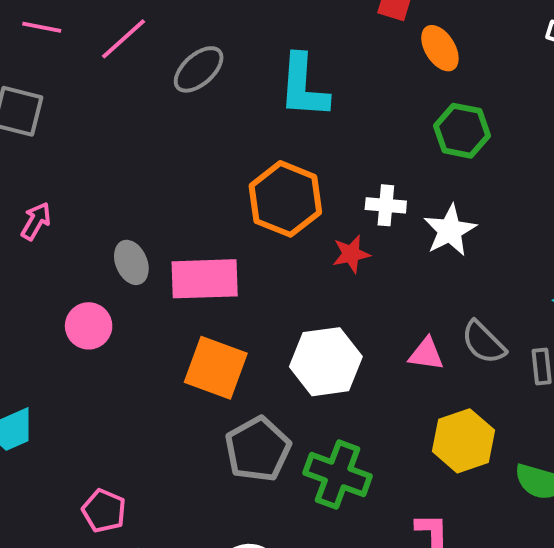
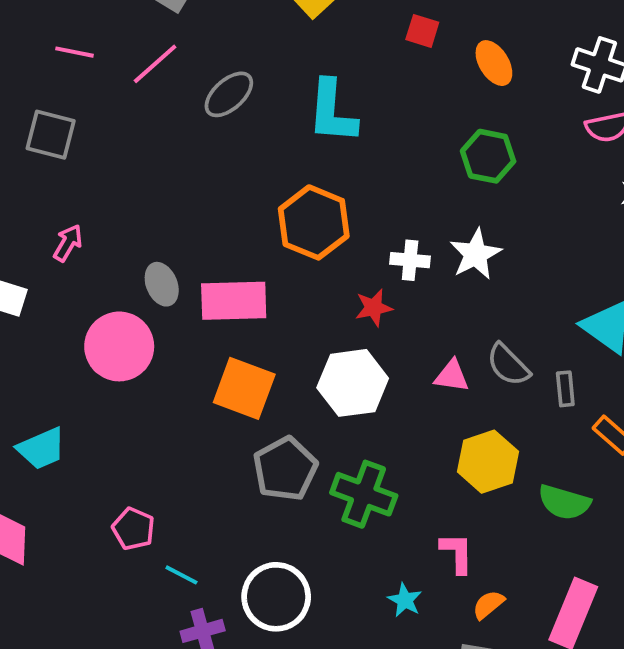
orange ellipse: (440, 48) -> (494, 63), moved
white cross: (386, 205) -> (410, 260), moved
red star: (351, 254) -> (374, 308), moved
pink circle: (89, 326) -> (119, 346), size x1.5

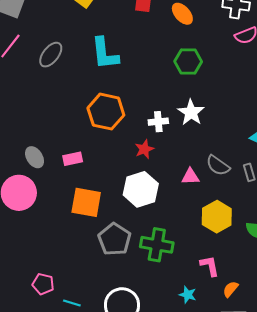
pink rectangle: (234, 301) -> (73, 159), size x0.6

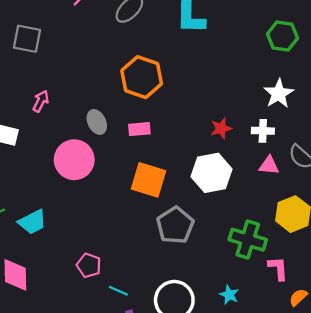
orange hexagon: (106, 112) -> (142, 77), moved
white cross: (158, 122) -> (263, 131), moved
green cross: (157, 245) -> (248, 240), moved
cyan star: (188, 295) -> (229, 295), moved

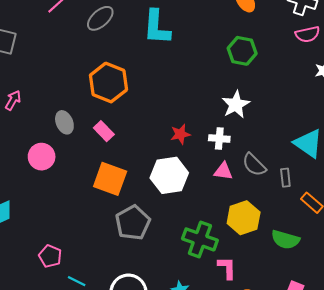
pink rectangle: (139, 129) -> (104, 131), turned 48
pink circle: (74, 160) -> (42, 157), size x0.7

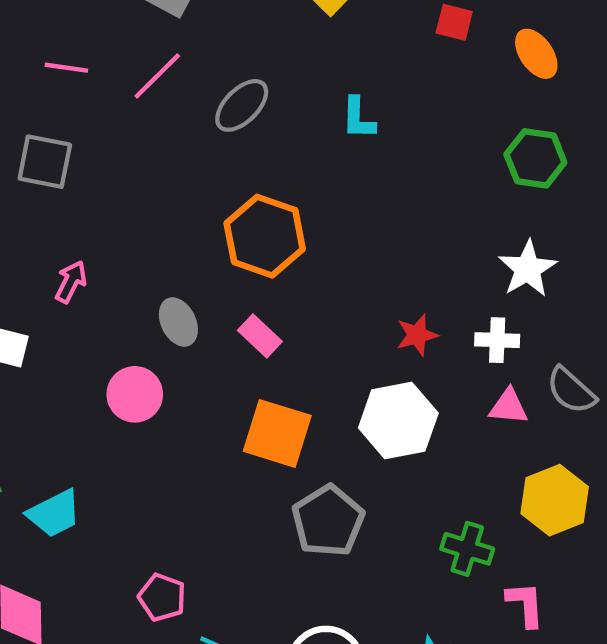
cyan L-shape: (157, 27) -> (358, 118), size x0.6
green cross: (200, 239) -> (467, 549), size x0.7

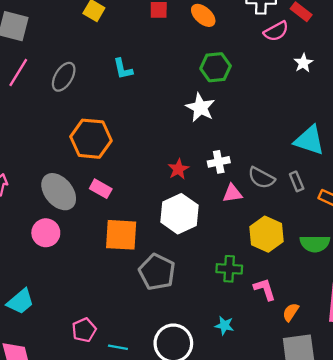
white star: (528, 269) -> (200, 108), moved
gray ellipse: (178, 322) -> (59, 192), size x1.6
pink pentagon: (162, 597) -> (84, 330), turned -30

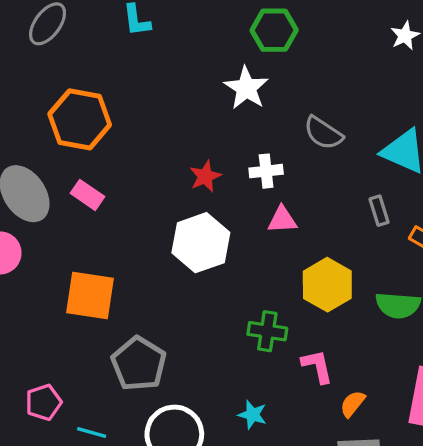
gray semicircle: (261, 178) -> (323, 133), moved
orange square: (121, 235) -> (90, 295), moved
gray pentagon: (157, 272) -> (139, 364), moved

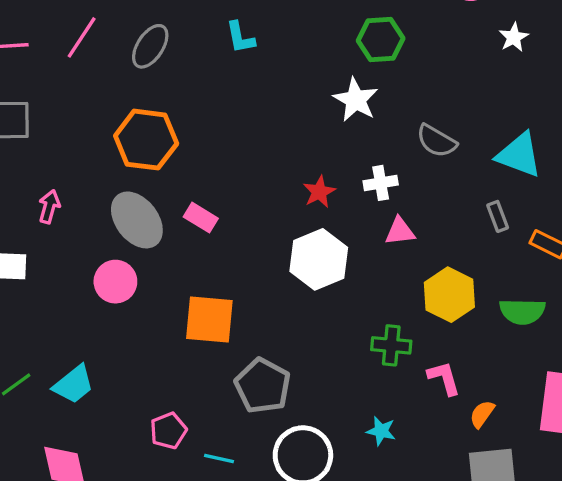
orange hexagon: (80, 119) -> (146, 140), moved

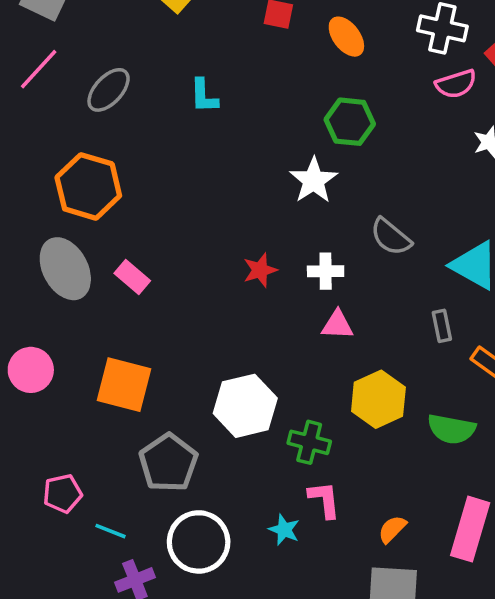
white hexagon: (319, 259) -> (245, 406), moved
pink circle: (115, 282) -> (31, 370), moved
pink L-shape: (444, 378) -> (324, 500), moved

